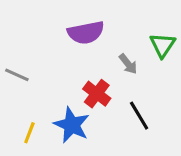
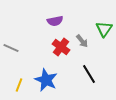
purple semicircle: (86, 33) -> (55, 21), size x0.7
red cross: (97, 94) -> (61, 47), moved

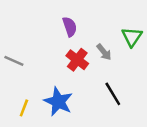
purple semicircle: (55, 21) -> (70, 27), turned -98

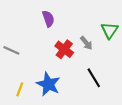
purple semicircle: (70, 27) -> (48, 19), moved

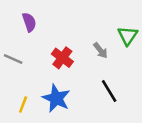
purple semicircle: (48, 19) -> (29, 22), moved
red cross: (64, 49) -> (62, 58), moved

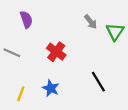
gray arrow: (101, 50) -> (91, 22), moved
blue star: (56, 98) -> (51, 88), size x0.7

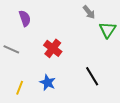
gray arrow: (91, 22) -> (89, 12), moved

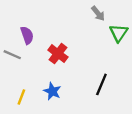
purple semicircle: (25, 18) -> (27, 35), moved
black line: (92, 76) -> (101, 84), turned 54

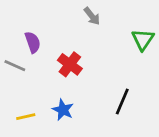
gray arrow: (98, 14) -> (92, 16), moved
yellow line: (21, 97) -> (26, 117), turned 56

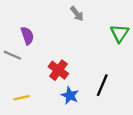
red cross: (70, 64) -> (58, 70), moved
blue star: (63, 110) -> (70, 95), moved

